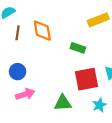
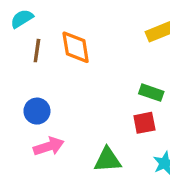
green rectangle: (78, 48) -> (151, 93), moved
red square: (86, 79) -> (144, 123), size x0.6

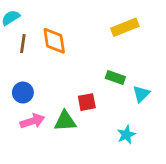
red square: (144, 123) -> (87, 102), moved
green triangle: (108, 160) -> (65, 121), moved

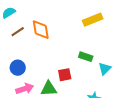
brown line: (23, 44) -> (18, 32), turned 48

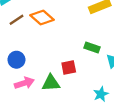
orange diamond: (41, 30) -> (42, 18), turned -40

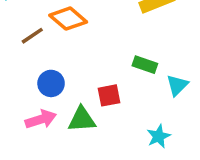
brown line: (16, 20) -> (32, 36), moved
blue circle: (16, 60) -> (51, 83), moved

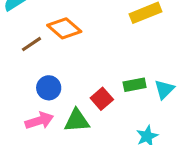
green rectangle: (145, 65) -> (135, 85), moved, turned -30
red square: (109, 95) -> (102, 99), turned -30

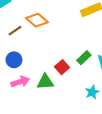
green rectangle: (135, 85) -> (84, 58), turned -32
blue circle: (49, 88) -> (14, 60), moved

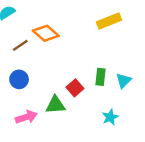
green rectangle: (84, 58) -> (100, 77), turned -40
pink arrow: (20, 82) -> (26, 117), moved

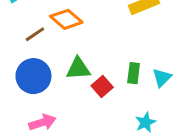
blue circle: (19, 79) -> (33, 76), size x1.5
green triangle: (55, 105) -> (78, 69), moved

